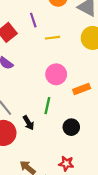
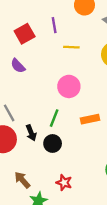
orange rectangle: (82, 89) -> (90, 119), moved
black circle: (71, 127) -> (53, 144), moved

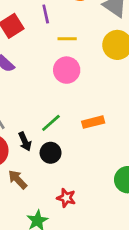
pink circle: (69, 86) -> (67, 70), moved
green line: (54, 118) -> (51, 123), turned 30
brown arrow: (22, 180) -> (18, 180), moved

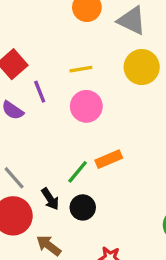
purple line: (46, 14) -> (40, 92), moved
orange rectangle: (93, 122) -> (109, 159), moved

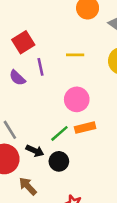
pink circle: (86, 106) -> (77, 99), moved
black arrow: (50, 199) -> (35, 151), turned -42

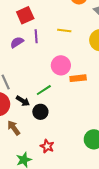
purple semicircle: (17, 78) -> (17, 42), turned 96
orange rectangle: (85, 128) -> (78, 78), moved

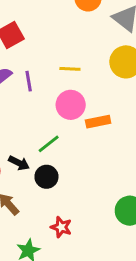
yellow line: (64, 30) -> (70, 69), moved
purple line: (36, 36) -> (29, 81), moved

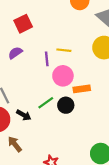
purple line: (29, 81) -> (47, 59), moved
black circle: (46, 177) -> (66, 105), moved

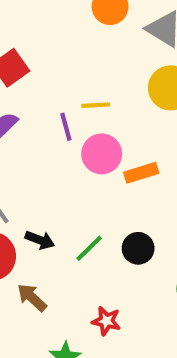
green line: (46, 103) -> (89, 248), moved
black circle: (66, 105) -> (138, 248), moved

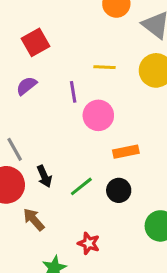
yellow line: (96, 105) -> (105, 67), moved
orange rectangle: (141, 173) -> (126, 152), moved
black arrow: (40, 240) -> (44, 176), turned 40

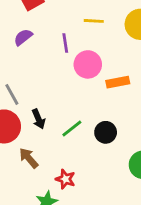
orange rectangle: (126, 152) -> (118, 82), moved
red star: (89, 243) -> (65, 179), moved

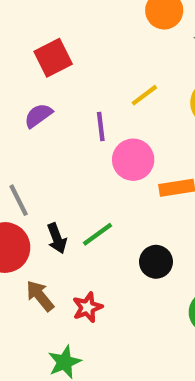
yellow line: (94, 21) -> (144, 95), turned -42
green line: (72, 129) -> (97, 234), moved
red star: (65, 179) -> (87, 307), moved, turned 30

